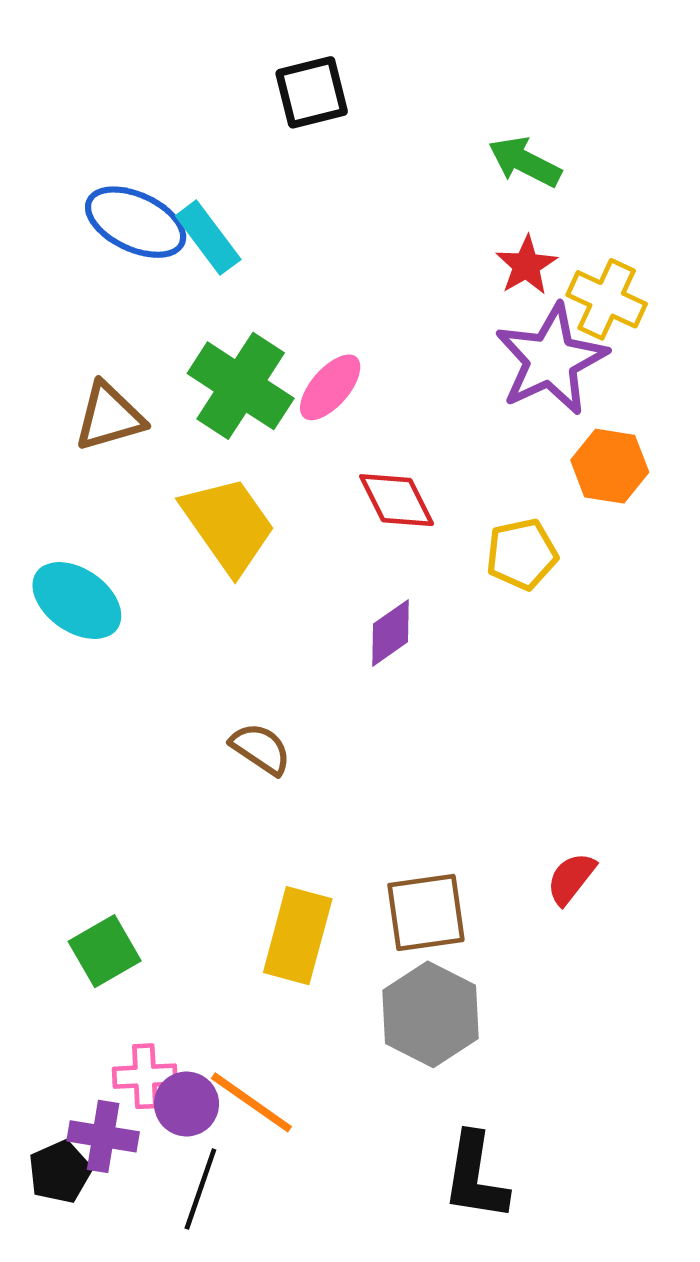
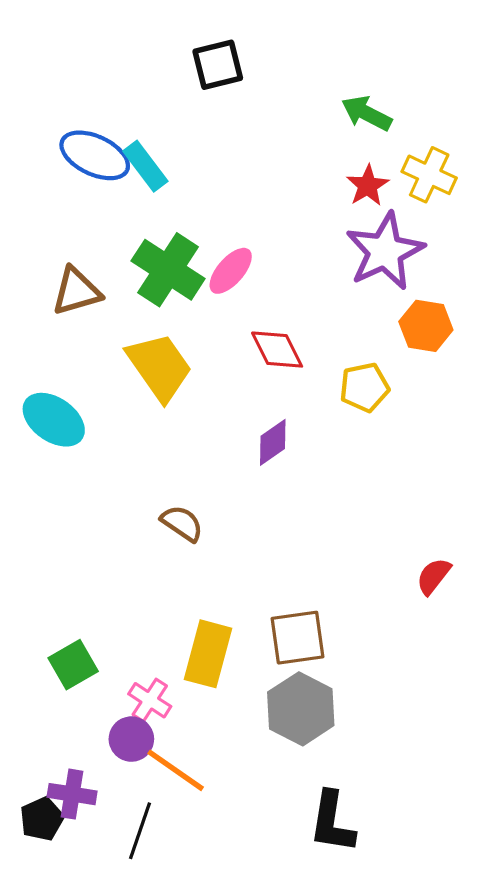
yellow cross: (607, 299) -> (429, 175), moved
red semicircle: (571, 878) -> (433, 576), moved
pink cross: (145, 1076) -> (150, 700), moved, turned 36
purple circle: (187, 1104) -> (131, 739), moved

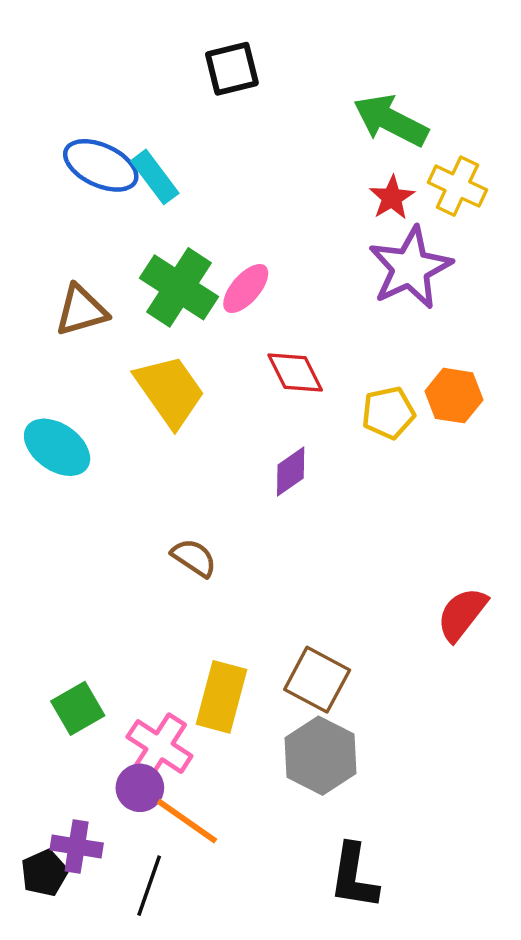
green arrow: (367, 113) -> (391, 121), size x1.4
orange hexagon: (426, 326) -> (454, 396), moved
red semicircle: (433, 576) -> (462, 614), size x1.4
brown square: (298, 638) -> (317, 680), turned 36
pink cross: (150, 700) -> (159, 746), size x1.4

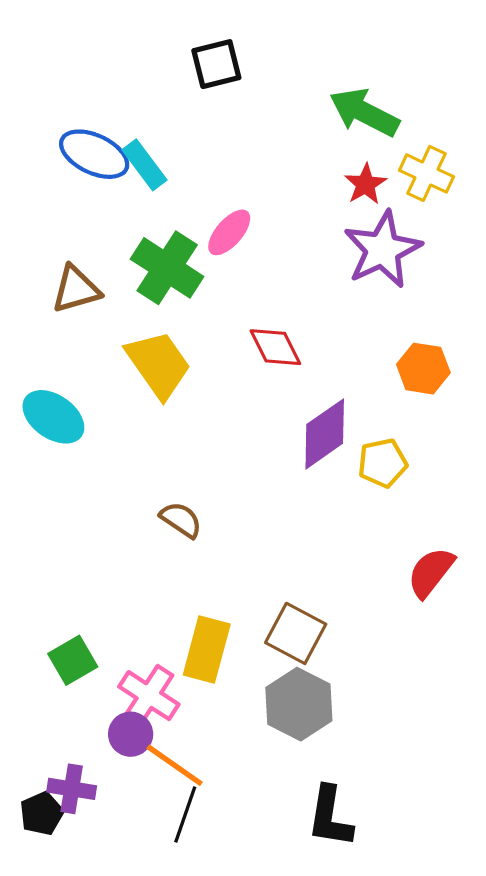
pink ellipse: (246, 289) -> (229, 232), moved
yellow pentagon: (388, 413) -> (383, 463), moved
purple diamond: (291, 471) -> (325, 434), moved, size x1.5
black line: (149, 886) -> (185, 815), moved

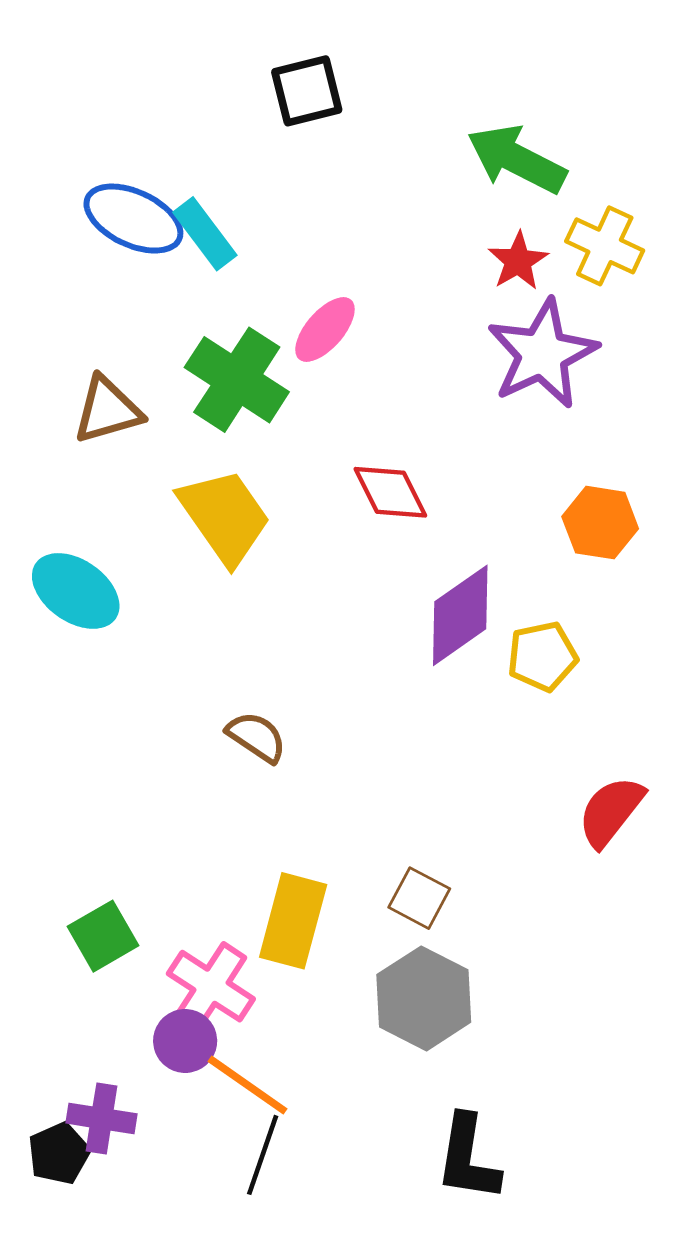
brown square: (296, 633) -> (419, 898), size x0.7

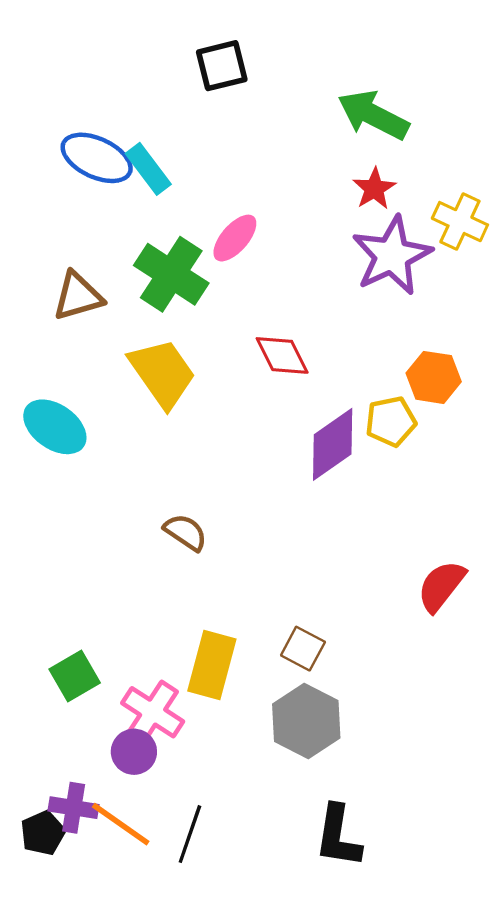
yellow cross: (605, 246) -> (460, 222), moved
yellow pentagon: (542, 656) -> (391, 421), moved
orange line: (247, 1085) -> (121, 824), moved

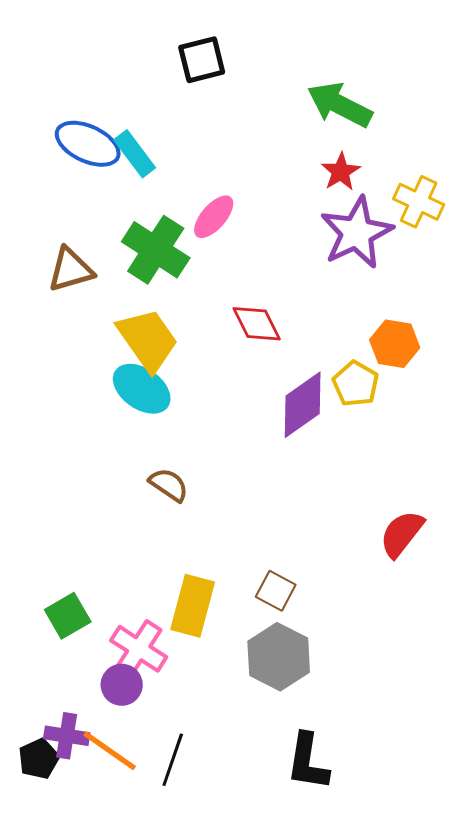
yellow pentagon: (391, 421) -> (356, 384), turned -30
cyan ellipse: (55, 427) -> (142, 389), moved

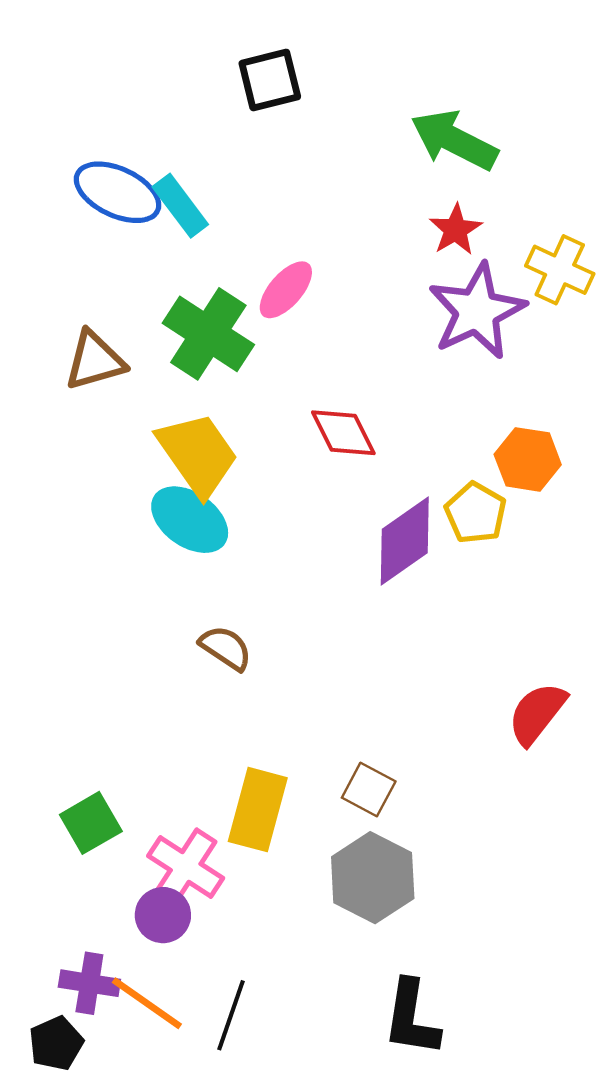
black pentagon: (39, 759) -> (56, 1043), moved

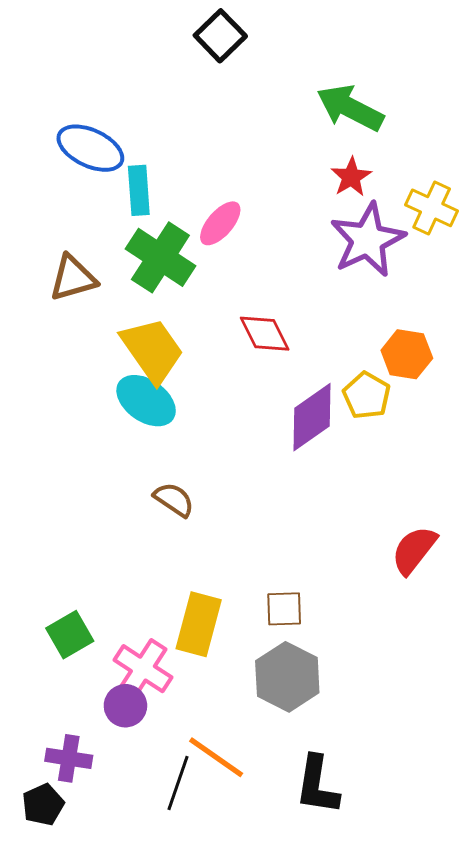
black square: (270, 80) -> (220, 36), moved, turned -30
cyan rectangle: (180, 206) -> (139, 190), moved, turned 33
brown square: (369, 790) -> (284, 609), turned -30
orange line: (147, 1003) -> (216, 757), moved

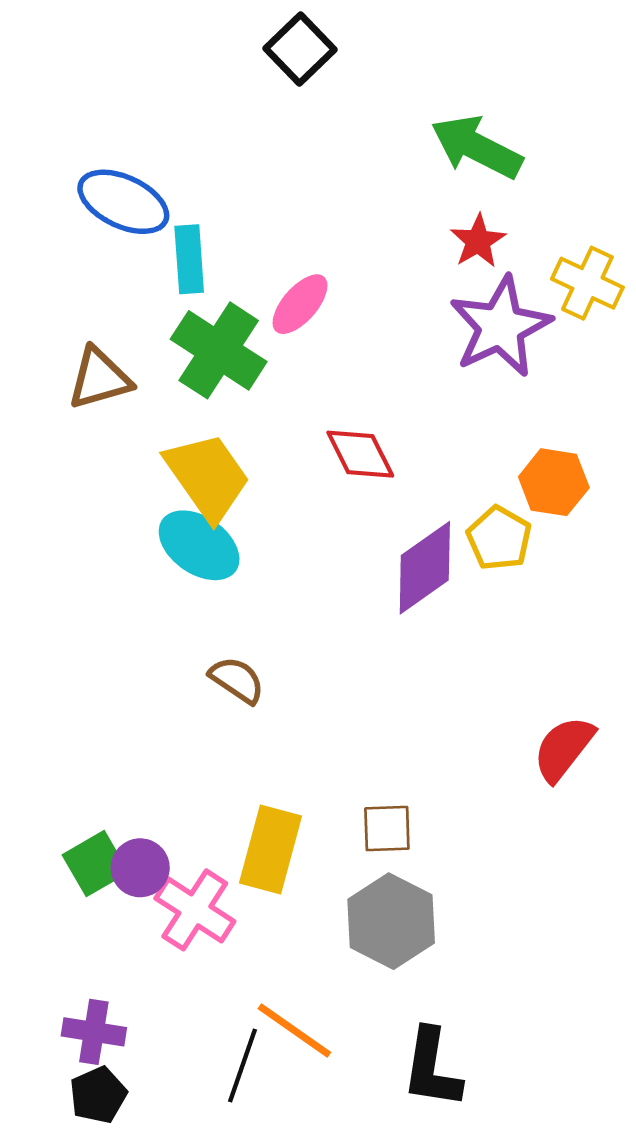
purple circle: (125, 706) -> (140, 868), moved
black pentagon: (43, 805) -> (98, 1095), moved

